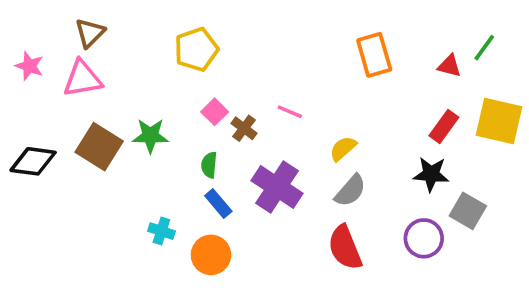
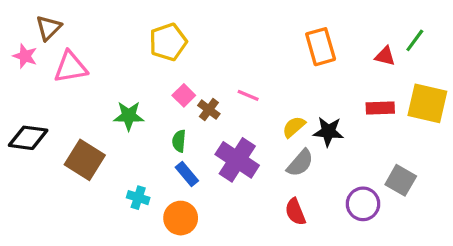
brown triangle: (90, 33) -> (49, 28), moved
red rectangle: (444, 126) -> (380, 108), turned 52
brown square: (99, 147) -> (85, 160), moved
black star: (431, 174) -> (328, 132), moved
red semicircle: (345, 248) -> (295, 212), size x0.7

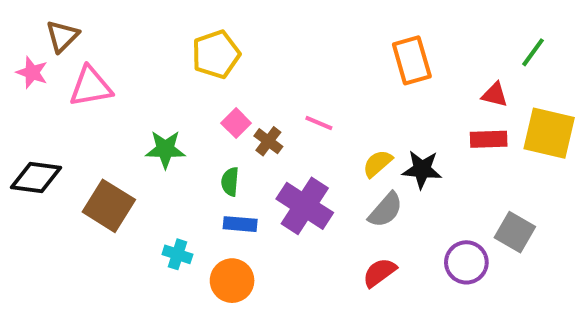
red triangle: (385, 56) -> (495, 95), moved
blue rectangle: (187, 174) -> (240, 224), turned -45
red semicircle: (295, 212) -> (380, 273), turned 76

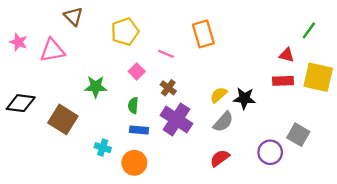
brown triangle: (62, 36) -> (73, 16), moved, turned -30
orange rectangle: (412, 60) -> (203, 34), moved
pink line: (319, 123) -> (166, 54), moved
brown cross: (268, 141) -> (168, 88), moved

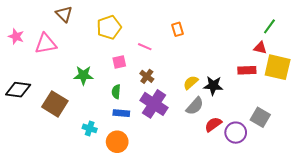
orange rectangle: (203, 34) -> (177, 29), size x0.6
red triangle: (287, 55) -> (260, 48), moved
pink square: (137, 71) -> (119, 62), turned 32
red semicircle: (220, 158) -> (213, 124), moved

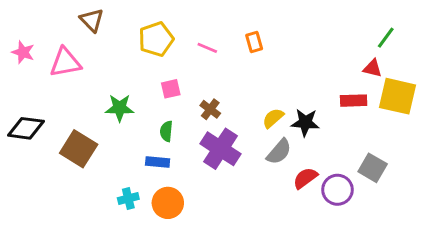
pink line: (145, 47) -> (207, 48), moved
blue rectangle: (121, 113) -> (158, 162), moved
cyan cross: (90, 128) -> (128, 199), moved, turned -32

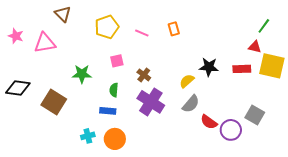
black star: (305, 122) -> (209, 67), moved
red semicircle: (305, 178) -> (209, 122), turned -108

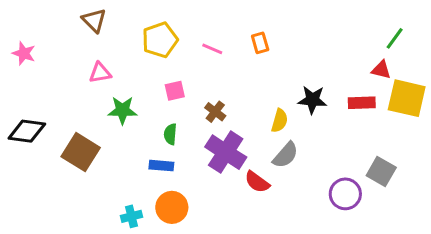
pink triangle: (45, 43) -> (100, 73), moved, size x0.7
yellow semicircle: (187, 81) -> (280, 121), turned 147
red semicircle: (209, 122) -> (257, 182), moved
cyan cross: (88, 136) -> (131, 216), moved

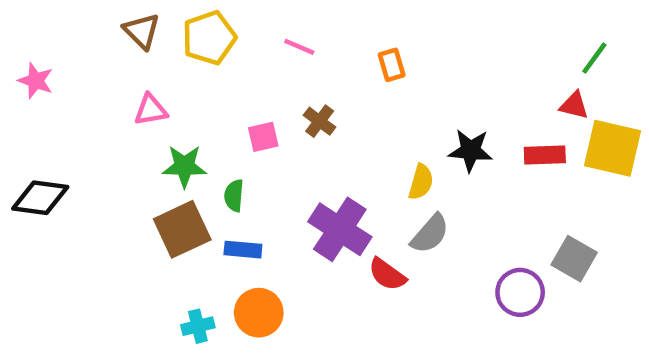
yellow pentagon: (160, 40) -> (209, 38), moved
pink line: (212, 49) -> (299, 47), moved
brown cross: (215, 112) -> (320, 121), moved
green semicircle: (170, 134) -> (234, 196), moved
brown square: (81, 152) -> (182, 229), moved, turned 33

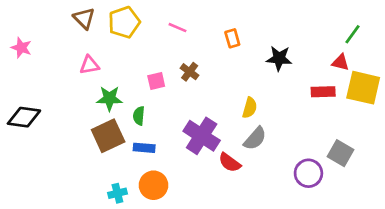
black star: (471, 150) -> (279, 58), moved

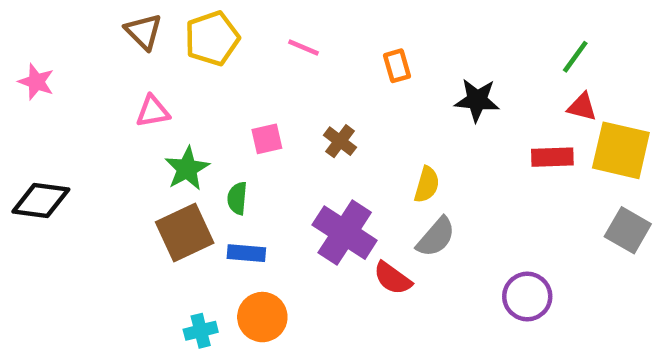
green line: (353, 34) -> (575, 57), moved
brown cross: (190, 72) -> (340, 141), moved
green star: (109, 98) -> (187, 169), turned -30
gray square: (341, 153) -> (628, 230), moved

